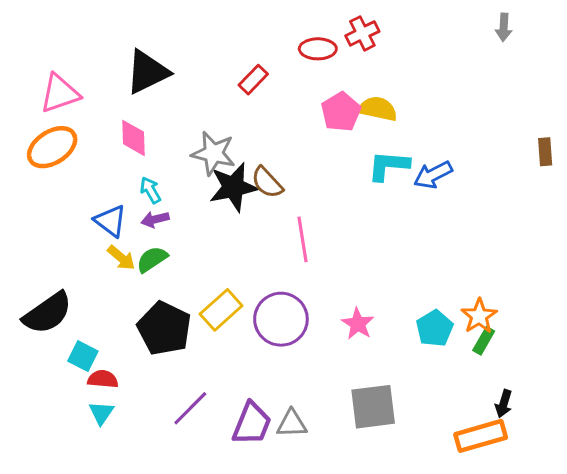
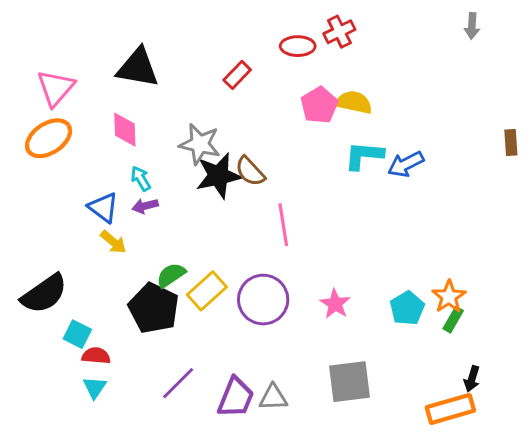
black triangle: (147, 72) -> (138, 68), turned 36
pink triangle: (60, 93) -> (56, 88), turned -30
green semicircle: (152, 259) -> (171, 275), moved

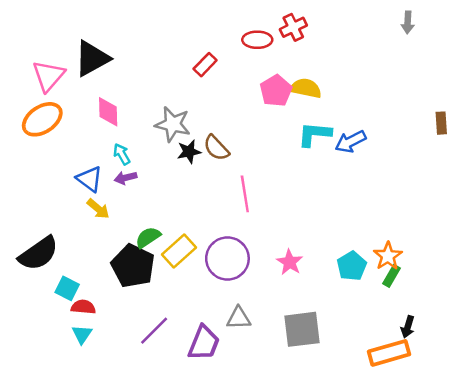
black triangle: (138, 68) -> (92, 58), moved, turned -39
black star: (218, 176) -> (189, 152), size x0.6
gray triangle: (273, 397) -> (239, 318), moved

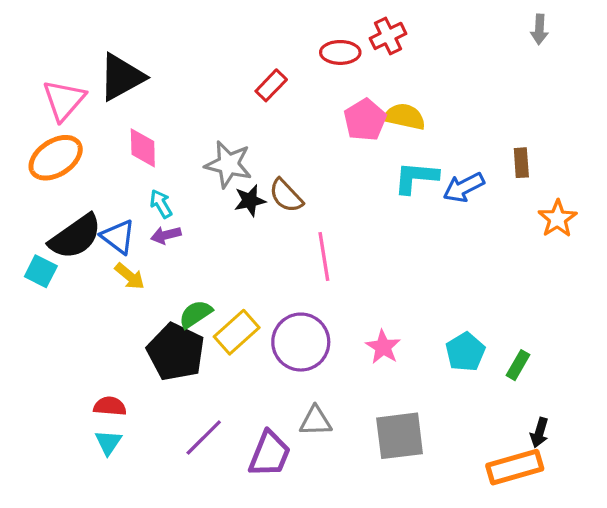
brown rectangle: (441, 123) -> (521, 163), moved
black semicircle: (39, 254) -> (75, 237), moved
orange star: (388, 256) -> (557, 219), moved
cyan square: (67, 288) -> (41, 271), moved

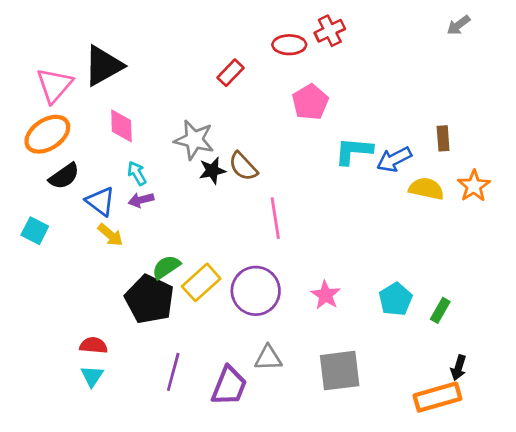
gray arrow: (539, 29) -> (458, 25), turned 50
yellow semicircle: (404, 117) -> (426, 189), moved
black semicircle: (75, 237) -> (64, 176), moved, size x0.7
purple line: (204, 437) -> (173, 372), turned -30

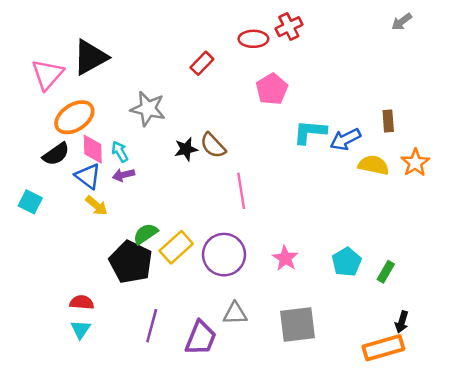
pink diamond: (121, 126) -> (93, 149), moved
orange ellipse: (47, 134) -> (74, 117), moved
gray star: (194, 140) -> (148, 109), moved

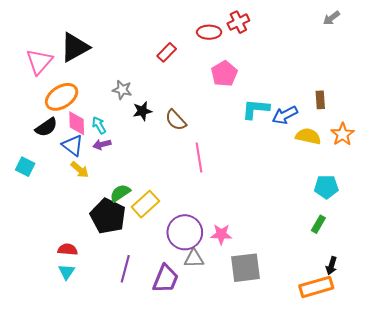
gray star: (148, 109) -> (122, 90), size x0.7
black star: (186, 149) -> (142, 111), moved
purple circle: (224, 255) -> (185, 232), moved
pink star: (285, 258) -> (221, 234), moved, turned -30
cyan pentagon: (347, 262) -> (326, 187), moved, turned 30

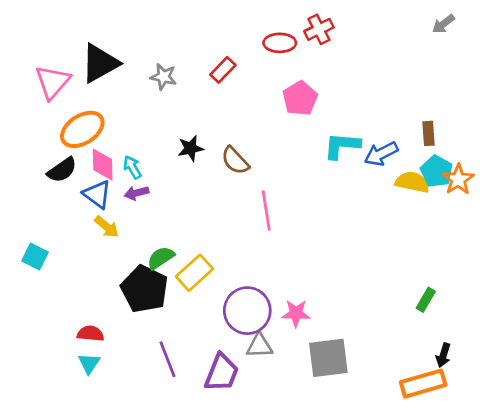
gray star: (122, 90) -> (163, 77), moved
cyan square: (25, 167) -> (35, 256), moved
cyan pentagon: (326, 187) -> (437, 171), moved, turned 30
purple line: (125, 269) -> (167, 359), turned -36

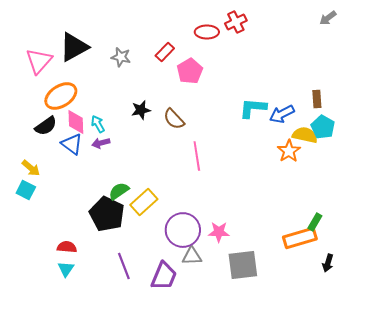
pink pentagon: (300, 98) -> (190, 71), moved
orange star: (458, 179) -> (289, 151), moved
yellow arrow: (107, 227) -> (31, 168), moved
orange rectangle: (423, 384) -> (300, 238), moved

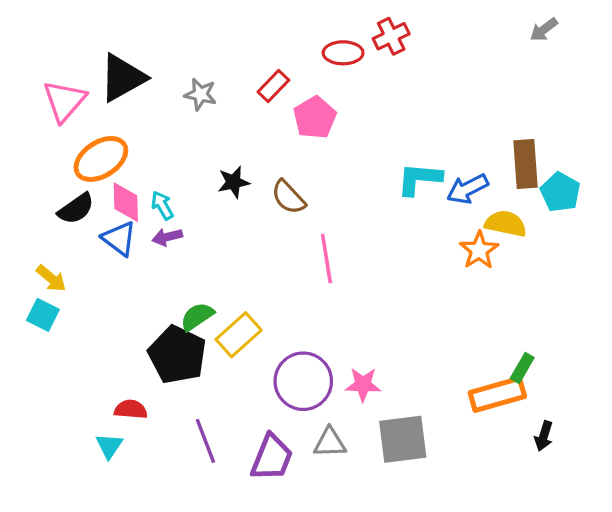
brown rectangle: (317, 99) -> (526, 164), size x1.6
cyan pentagon: (323, 127) -> (560, 192), moved
red semicircle: (67, 247) -> (131, 409), moved
gray triangle: (192, 256) -> (330, 443), moved

